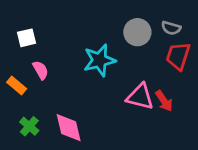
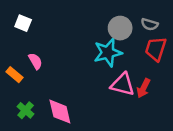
white square: (26, 38) -> (23, 23), moved, turned 35
cyan star: (99, 60) -> (108, 53), moved
red arrow: (164, 101) -> (143, 88), turned 60

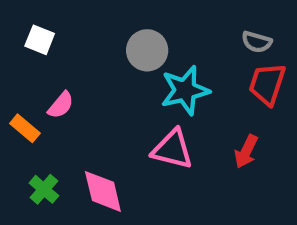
gray circle: (120, 28) -> (147, 50), moved
pink semicircle: (35, 61) -> (61, 105), turned 70
pink triangle: (123, 85) -> (172, 149), moved

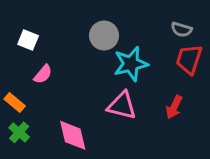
white square: (40, 40) -> (28, 40), moved
orange rectangle: (25, 128) -> (15, 103), moved
green cross: (44, 189) -> (19, 132), moved

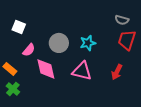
gray circle: (104, 36) -> (59, 43), moved
cyan star: (131, 64) -> (88, 43), size x0.7
pink diamond: (73, 135) -> (46, 69), moved

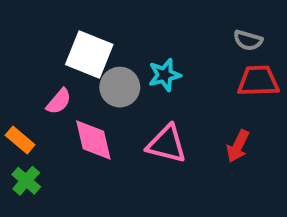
white square: (19, 27) -> (89, 55), moved, size x1.6
red trapezoid: (127, 40) -> (258, 81), turned 70
cyan star: (88, 43) -> (165, 75), moved

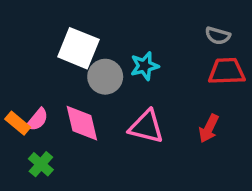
pink semicircle: (59, 101) -> (37, 120), moved
green cross: (26, 181) -> (41, 164), moved

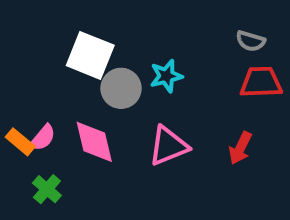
pink triangle: (146, 127) -> (168, 146), turned -36

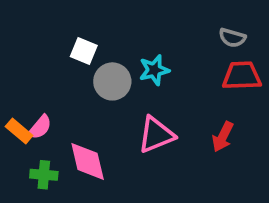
white square: (90, 55) -> (84, 51), size x0.6
pink diamond: (94, 142) -> (88, 161), moved
green cross: (47, 189) -> (44, 175), turned -36

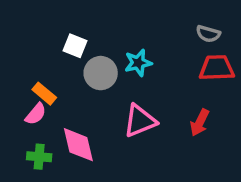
orange rectangle: (19, 131) -> (44, 94), moved

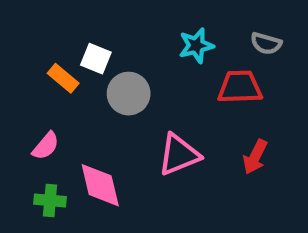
cyan star: (138, 63) -> (196, 46), moved
red trapezoid: (217, 68) -> (240, 87), moved
orange rectangle: (44, 94) -> (63, 78), moved

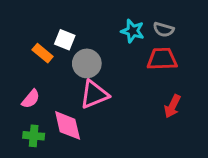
gray semicircle: (266, 43) -> (164, 30), moved
cyan star: (196, 46) -> (133, 31), turned 30
pink triangle: (179, 155) -> (94, 94), moved

